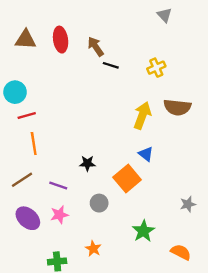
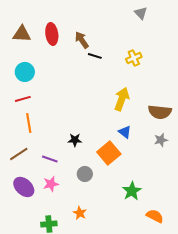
cyan circle: (15, 92) -> (25, 72), moved
brown semicircle: (177, 107) -> (160, 112), moved
gray star: (188, 204) -> (161, 140), moved
green star: (143, 231) -> (132, 191), moved

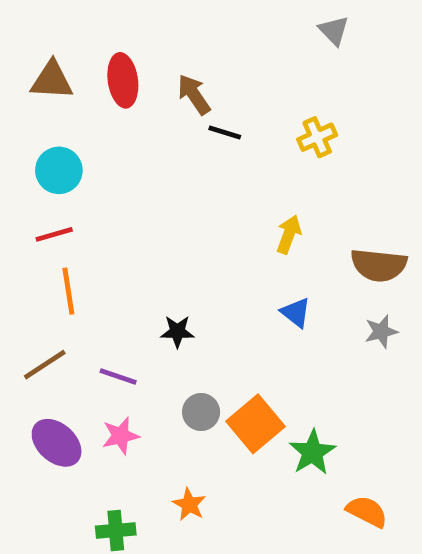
yellow arrow: (122, 99) -> (289, 234), size x0.7
orange square: (109, 153) -> (256, 424), moved

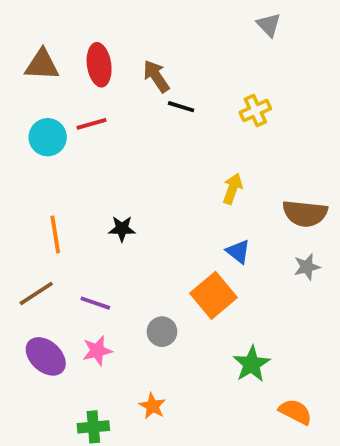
red line: (54, 234) -> (91, 124), moved
black star: (177, 331) -> (122, 229), moved
orange square: (256, 424) -> (213, 295), moved

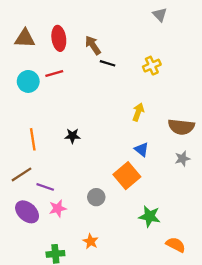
purple line: (95, 303) -> (45, 187), moved
green star: (252, 364) -> (150, 216), turned -30

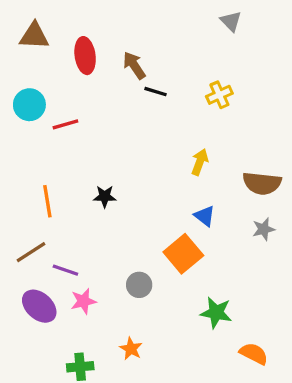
brown triangle: (25, 38) -> (34, 36), moved
red line: (54, 74) -> (65, 124), moved
cyan circle: (28, 81) -> (29, 105), moved

